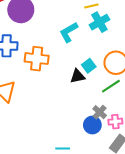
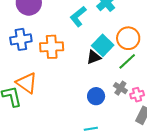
cyan square: (89, 66) -> (103, 45), size x1.5
blue circle: (92, 125) -> (96, 96), moved

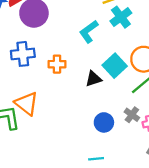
orange cross: (52, 47) -> (57, 64), size x0.7
black triangle: (94, 57) -> (94, 79), moved

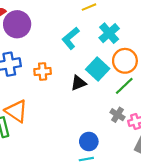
cyan cross: (121, 17) -> (109, 33), moved
blue circle: (104, 122) -> (89, 142), moved

